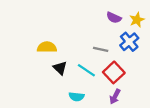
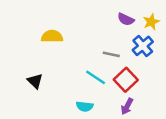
yellow semicircle: (47, 47) -> (52, 36), moved
black triangle: (60, 68) -> (35, 81), moved

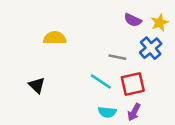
red square: (126, 80) -> (133, 84), turned 30
cyan semicircle: (85, 106) -> (107, 112), moved

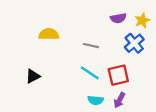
purple semicircle: (133, 20) -> (118, 18), turned -35
gray line: (117, 57) -> (91, 46), moved
black triangle: (37, 85) -> (33, 76), turned 49

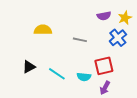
cyan line: (90, 73) -> (57, 74), moved
cyan semicircle: (96, 100) -> (84, 77), moved

